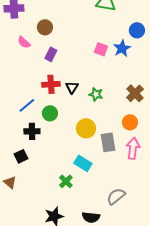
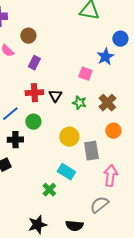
pink square: (101, 49) -> (85, 74), moved
brown cross: (135, 93) -> (107, 103), moved
pink arrow: (133, 148) -> (110, 176), moved

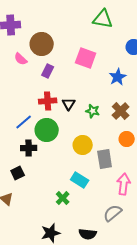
brown circle: (28, 36) -> (42, 44), size x1.5
blue star: (105, 57) -> (118, 77), moved
pink square: (85, 74) -> (86, 58), moved, size x1.5
green circle: (33, 122) -> (47, 130), size x1.5

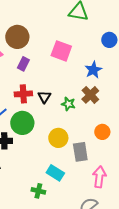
brown cross: (121, 111) -> (90, 95), moved
green cross: (63, 198) -> (38, 191), turned -32

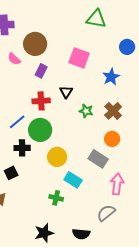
brown cross: (90, 95) -> (113, 111), moved
black triangle: (44, 97) -> (66, 92), moved
orange circle: (102, 132) -> (112, 139), moved
yellow circle: (58, 138) -> (57, 157), moved
gray rectangle: (80, 152) -> (98, 159), turned -48

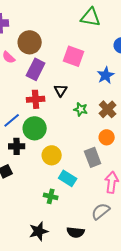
purple rectangle: (41, 71) -> (36, 69), size x1.5
gray rectangle: (98, 159) -> (93, 157), turned 36

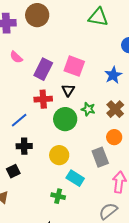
brown circle: (30, 42) -> (37, 15), moved
pink square: (74, 56) -> (74, 66), moved
green circle: (35, 128) -> (65, 119), moved

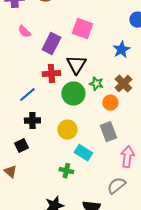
pink square: (74, 66) -> (82, 29), moved
black triangle: (68, 90) -> (76, 65), size x1.5
orange circle: (114, 137) -> (110, 103), moved

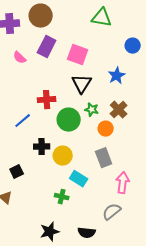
purple rectangle: (51, 44) -> (47, 47), moved
black triangle: (76, 65) -> (82, 84), moved
black cross: (32, 121) -> (42, 147), moved

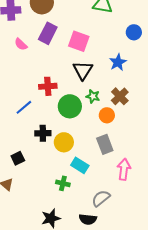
gray semicircle: (112, 212) -> (101, 198), moved

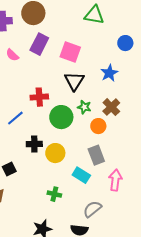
cyan rectangle: (80, 165) -> (81, 175), moved

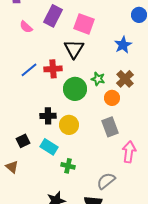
black triangle: (74, 81) -> (74, 49), moved
blue line: (15, 118) -> (29, 70), moved
cyan rectangle: (81, 175) -> (49, 147), moved

